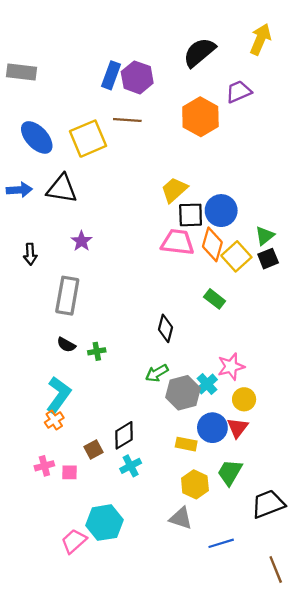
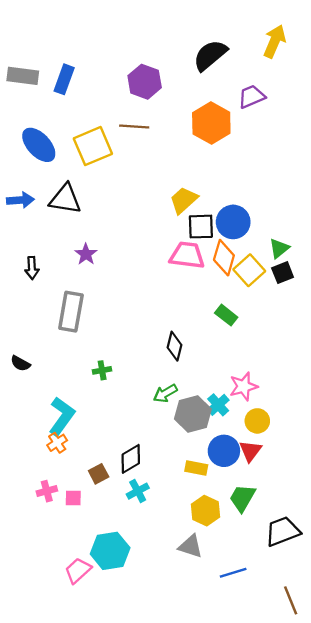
blue rectangle: (111, 75) -> (64, 79), moved
black semicircle: (66, 345) -> (20, 363), moved

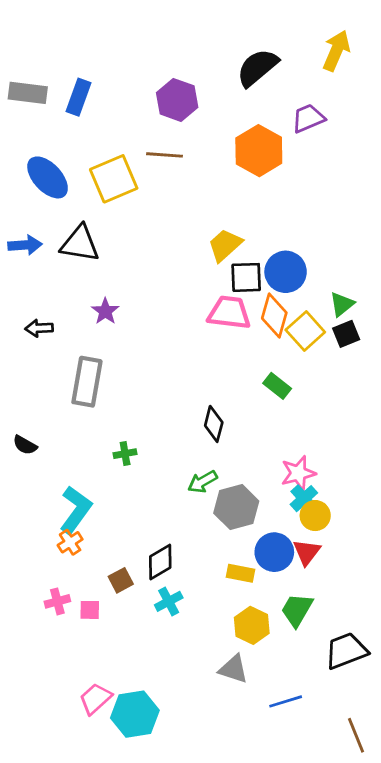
black arrow: (32, 268) -> (39, 328), turned 90
cyan cross: (218, 405) -> (304, 499), moved
cyan hexagon: (110, 551) -> (135, 714), moved

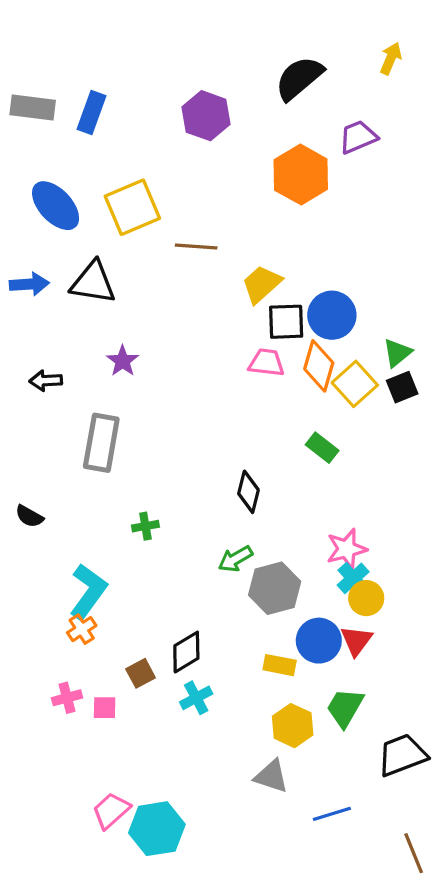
yellow arrow: (336, 51) -> (391, 58), size x0.7
brown line: (164, 155) -> (196, 247), moved
pink trapezoid: (229, 313) -> (266, 363), size x0.7

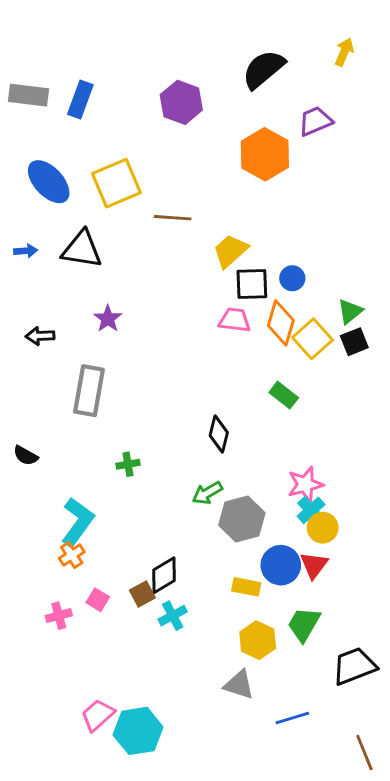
blue arrow: (29, 284) -> (26, 251), size x0.7
blue circle: (332, 315) -> (292, 278), size x0.6
brown square: (141, 673) -> (142, 594), moved
pink square: (105, 708) -> (98, 600), moved, turned 30

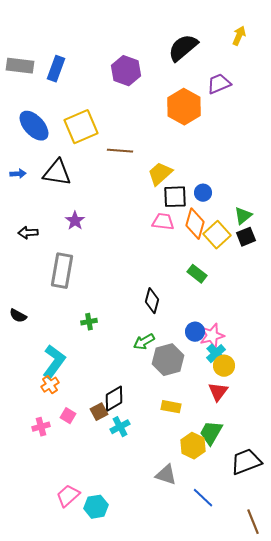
blue circle: (281, 565) -> (195, 332), moved, size x0.7
yellow hexagon: (258, 640) -> (193, 446), moved
blue line: (292, 718) -> (203, 498), turned 60
cyan hexagon: (138, 731) -> (96, 507), size x0.7

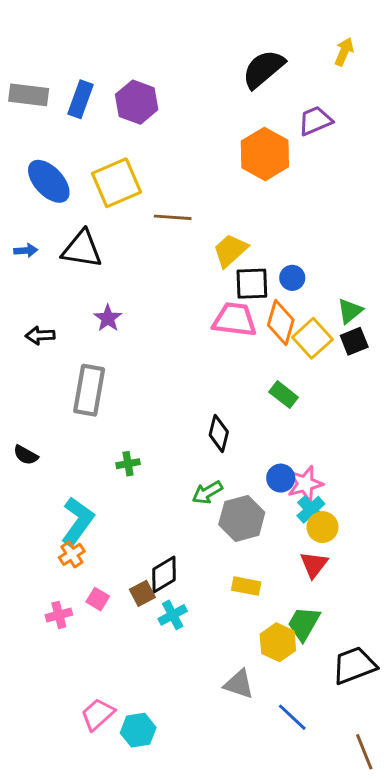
purple hexagon: (126, 71) -> (137, 102), moved
pink trapezoid: (163, 222) -> (235, 320), size x1.4

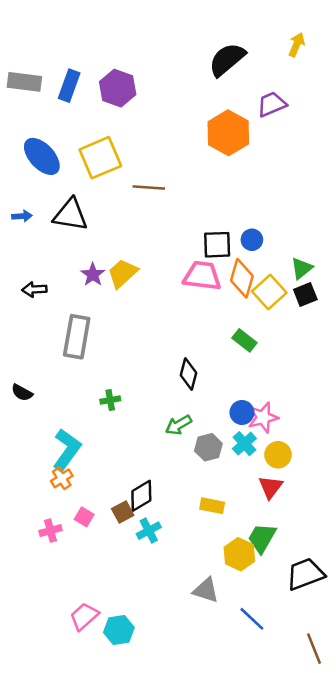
yellow trapezoid: (230, 250) -> (123, 273), moved
cyan cross: (311, 510) -> (244, 444), moved
gray hexagon: (242, 518) -> (208, 447), size x0.7

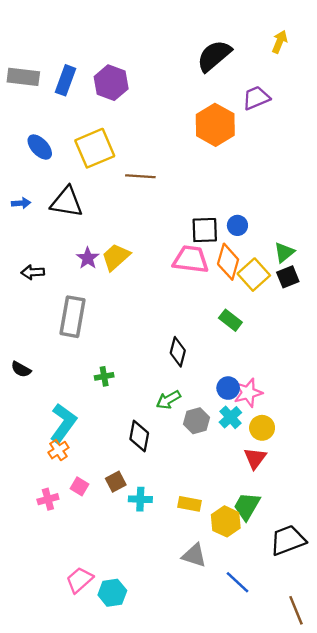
blue ellipse: (42, 156) -> (40, 147), size x0.7
black diamond: (141, 496) -> (139, 436), moved, turned -48
yellow rectangle: (212, 506) -> (190, 504), moved
cyan cross: (149, 531) -> (140, 499), turned 30

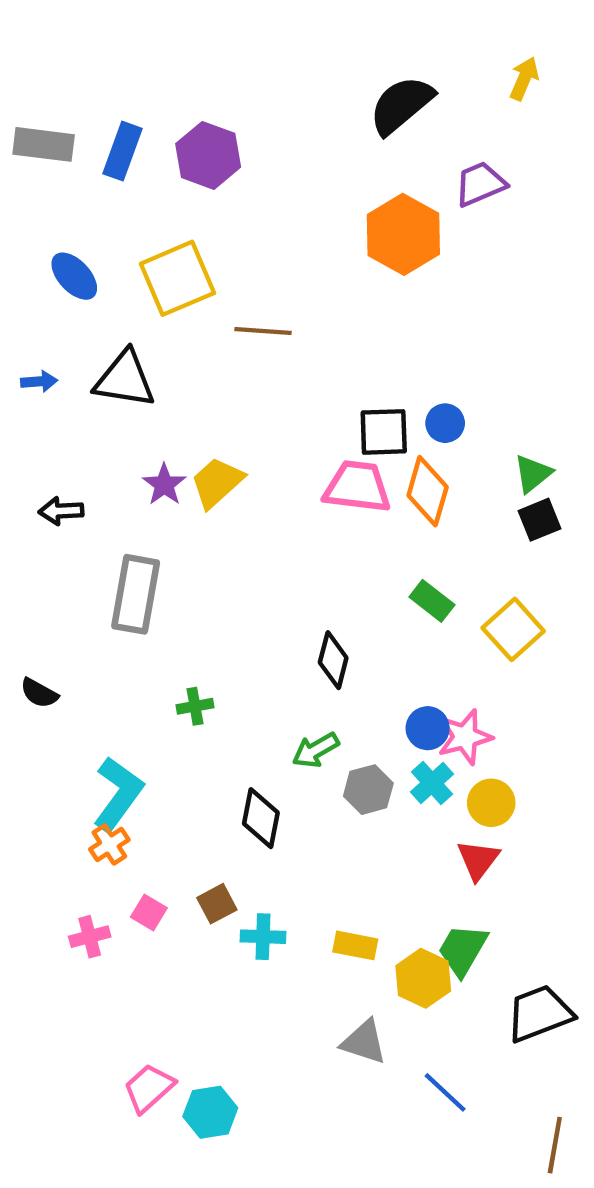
yellow square: (254, 275) -> (513, 629), moved
brown line: (296, 610) -> (555, 1145), turned 32

